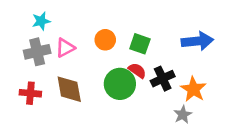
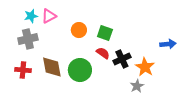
blue arrow: (197, 41) -> (168, 44), moved, size x0.7
pink triangle: (65, 48) -> (49, 16), moved
green circle: (120, 84) -> (80, 70), moved

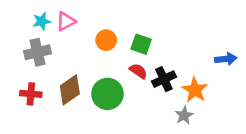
brown diamond: (52, 67) -> (70, 90), turned 65

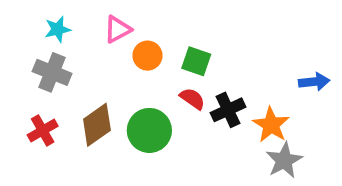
pink triangle: (66, 21) -> (118, 29), moved
gray cross: (38, 52) -> (52, 72), turned 35
red cross: (31, 94) -> (43, 130), turned -35
gray star: (184, 115) -> (284, 160), moved, size x1.4

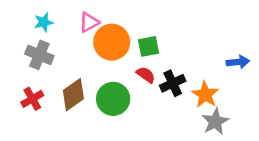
orange circle: (147, 56) -> (112, 42), size x1.6
green square: (196, 61) -> (149, 46), turned -30

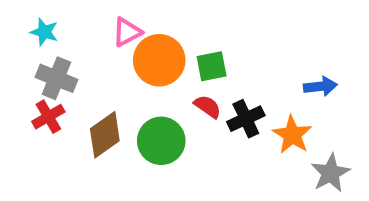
cyan star: (44, 22) -> (44, 32), moved, turned 30
blue arrow: (238, 62) -> (320, 86), moved
red cross: (32, 99) -> (48, 117), moved
gray star: (215, 122) -> (330, 173), moved

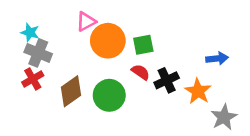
cyan star: (44, 32) -> (30, 32), moved

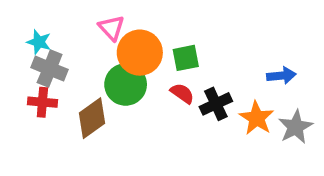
pink triangle: (86, 22) -> (111, 28), turned -45
red cross: (33, 79) -> (42, 102), turned 35
green circle: (109, 95) -> (126, 84), moved
gray star: (224, 117) -> (296, 127), moved

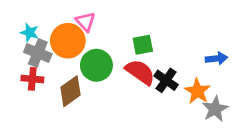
orange circle: (140, 53) -> (68, 41), moved
red semicircle: (182, 93) -> (140, 72), size x1.6
black cross: (216, 104) -> (166, 80), turned -30
gray star: (296, 127) -> (215, 109), moved

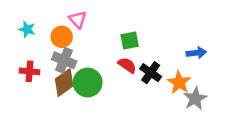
orange circle: (68, 41) -> (62, 37), size x0.7
gray cross: (38, 53) -> (64, 60), moved
green circle: (96, 65) -> (88, 83), moved
red semicircle: (140, 72) -> (127, 65), size x0.7

